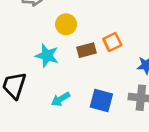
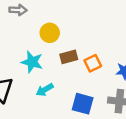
orange square: (112, 42) -> (93, 63), moved
cyan arrow: (61, 99) -> (45, 90), moved

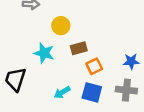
orange square: (93, 63) -> (94, 66), moved
cyan arrow: (45, 90) -> (62, 92), moved

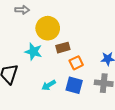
yellow circle: (61, 26) -> (48, 28), size x1.5

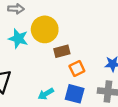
cyan star: (33, 52) -> (18, 39), moved

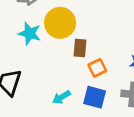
brown rectangle: (62, 51) -> (80, 48), turned -70

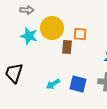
orange square: (97, 68) -> (80, 34), moved, turned 32

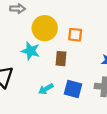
cyan star: (29, 36) -> (31, 51), moved
brown rectangle: (67, 47) -> (61, 59), moved

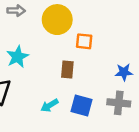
yellow circle: (45, 28) -> (57, 20), moved
cyan star: (31, 51) -> (17, 57), moved, turned 30

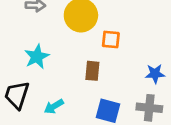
cyan arrow: (50, 105) -> (54, 106), moved

